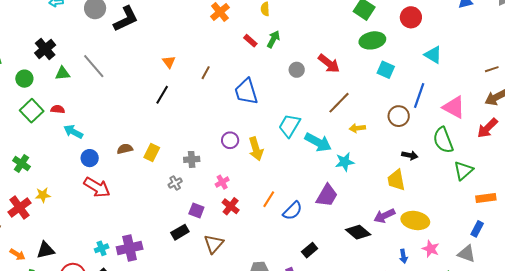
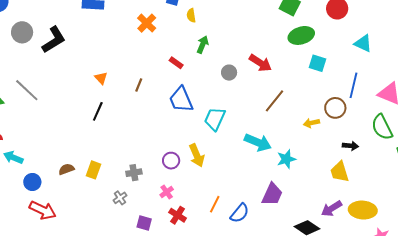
red rectangle: (250, 41) -> (176, 63), moved
cyan trapezoid: (289, 126) -> (215, 119), moved
yellow arrow: (357, 128) -> (311, 123), moved
purple circle: (230, 140) -> (171, 161), moved

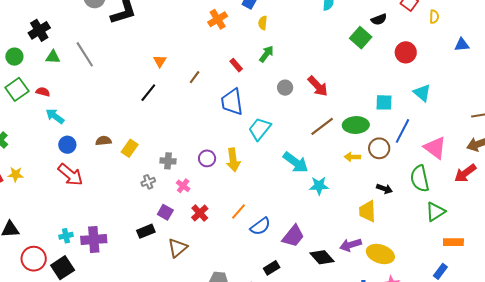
green ellipse: (301, 35) -> (356, 125), moved
cyan square: (318, 63) -> (384, 102), moved, turned -30
pink cross: (167, 192) -> (183, 186), moved, turned -32
purple trapezoid: (272, 194) -> (293, 236), moved

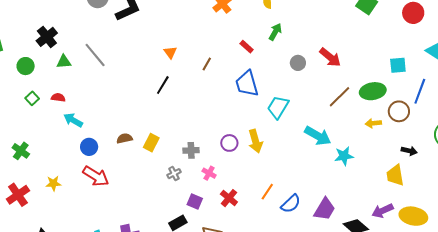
green square: (17, 89) -> (32, 98), size x0.6
yellow star: (16, 174) -> (53, 183), moved

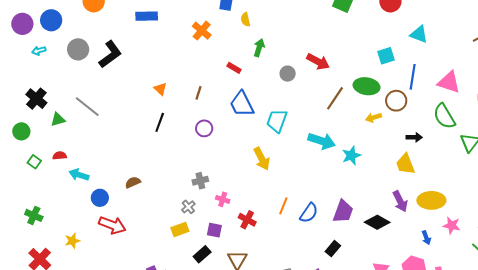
green ellipse: (373, 91) -> (367, 86), turned 30
yellow rectangle: (151, 143) -> (180, 230), moved, turned 54
purple circle: (229, 143) -> (204, 128), moved
purple arrow: (383, 211) -> (400, 201), turned -80

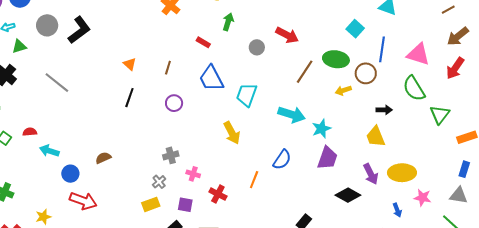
cyan square: (386, 56) -> (355, 29), turned -30
green triangle: (58, 119) -> (19, 46), moved
purple trapezoid: (343, 212) -> (327, 158), moved
blue semicircle: (309, 213) -> (282, 160), moved

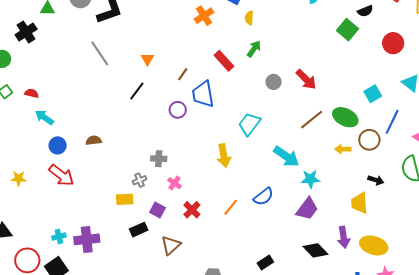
red rectangle: (203, 42) -> (224, 61), size x1.5
blue trapezoid: (211, 78) -> (203, 94), moved
gray line: (57, 83) -> (100, 53), moved

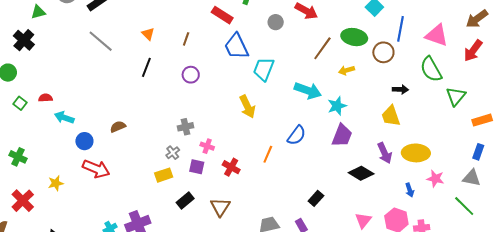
blue trapezoid: (203, 94) -> (236, 46), moved
yellow arrow: (343, 149) -> (346, 70), moved
purple square: (158, 210) -> (197, 167), moved

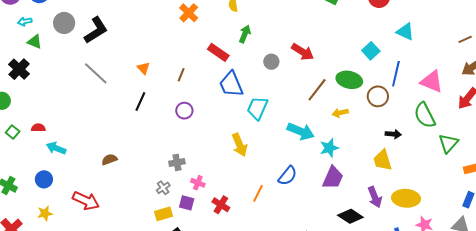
green triangle: (38, 12) -> (35, 42), turned 35
blue circle: (84, 141) -> (44, 179), moved
yellow rectangle: (164, 175) -> (163, 214), moved

